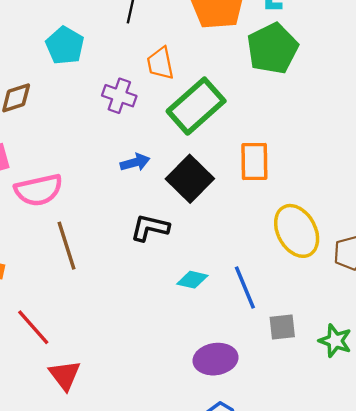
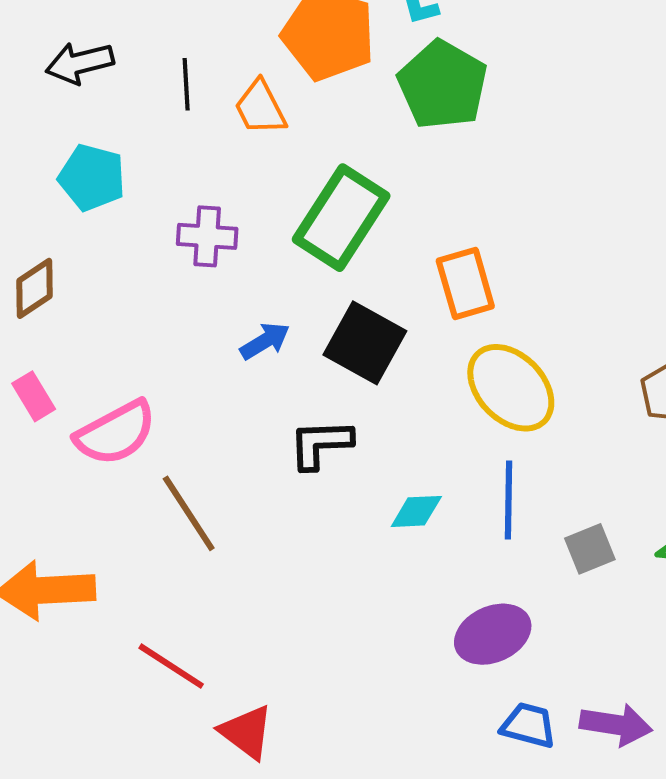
orange trapezoid: (160, 63) -> (260, 108), moved
yellow ellipse: (297, 231) -> (511, 388), moved
blue line: (245, 287) -> (509, 500), turned 39

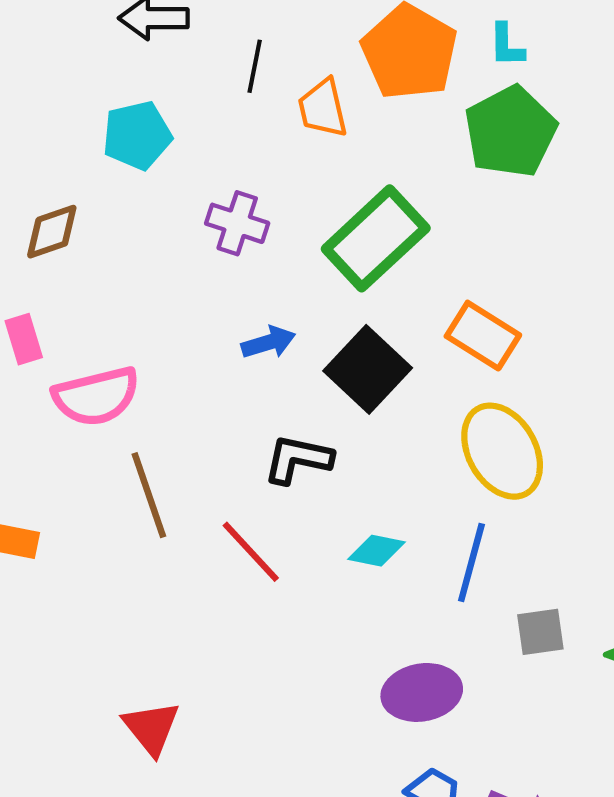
cyan pentagon: (92, 177) -> (137, 135), turned 30
orange rectangle: (465, 284) -> (483, 336), turned -56
red line: (171, 666) -> (251, 552), moved

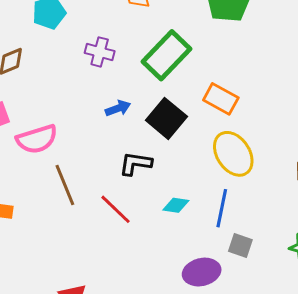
gray square: (540, 632) -> (240, 245), moved, turned 30

